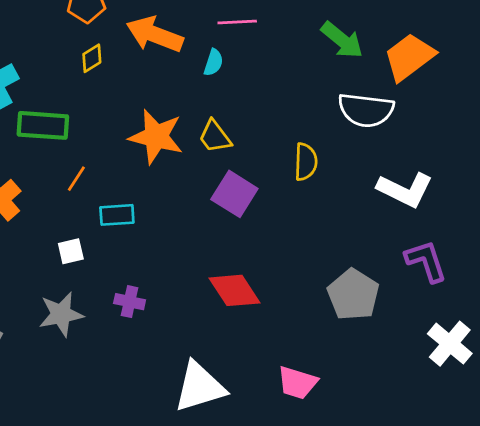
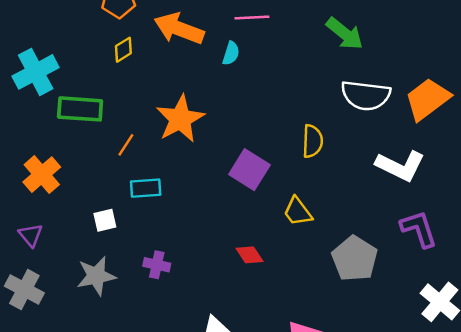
orange trapezoid: (409, 57) -> (428, 99), moved
orange star: (156, 137) -> (180, 119), turned 30
yellow trapezoid: (215, 137) -> (298, 212), moved
orange line: (76, 179) -> (126, 145), moved
red diamond: (234, 290) -> (249, 255), size x0.6

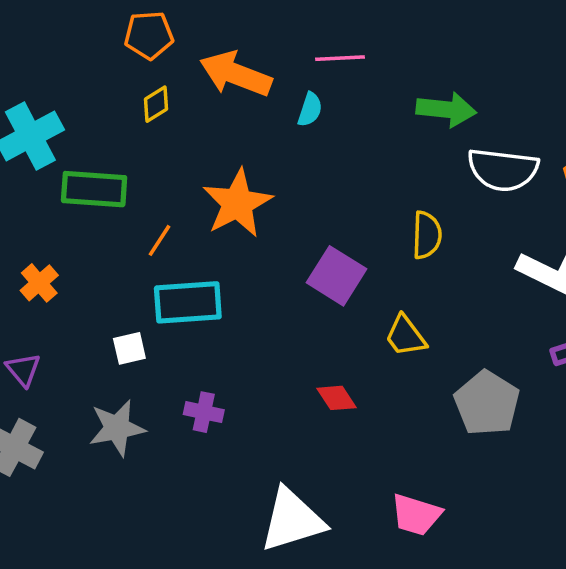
green arrow: (345, 34) -> (446, 109), moved, turned -33
orange cross: (42, 175) -> (39, 283), size x0.7
cyan rectangle: (146, 188) -> (188, 302), size x1.5

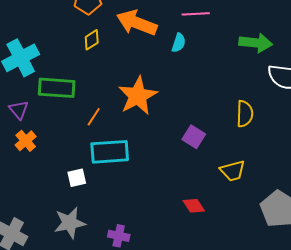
purple square: (336, 276) -> (194, 137), size x0.7
yellow trapezoid: (406, 336) -> (233, 171), turned -68
purple triangle: (23, 370) -> (19, 110), moved
purple cross: (204, 412) -> (119, 236), moved

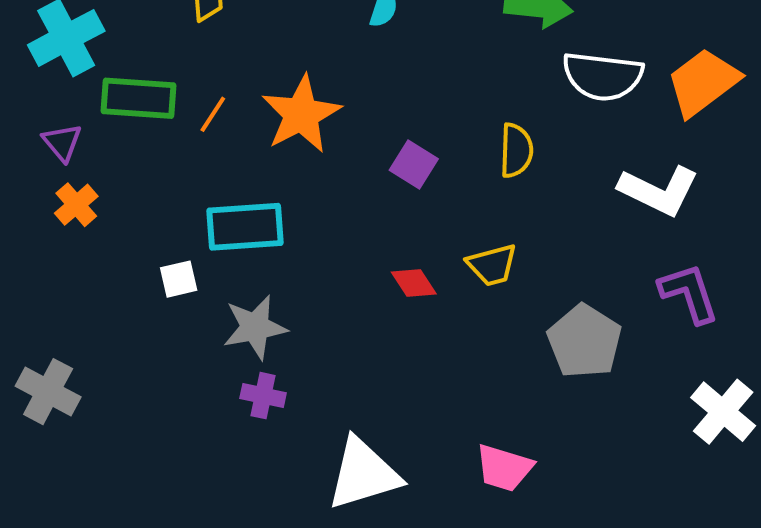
orange line: (94, 117) -> (213, 114), moved
purple square: (194, 137) -> (414, 165), moved
red diamond: (194, 206) -> (414, 283), moved
gray star: (70, 223) -> (255, 327), moved

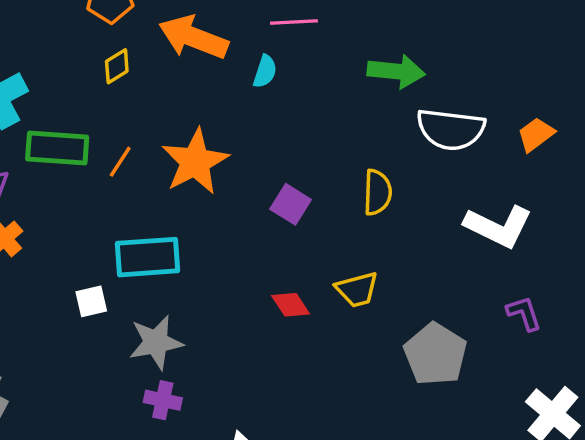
orange trapezoid: (703, 82) -> (536, 134), size x0.6
purple L-shape: (689, 293) -> (524, 313), size x0.7

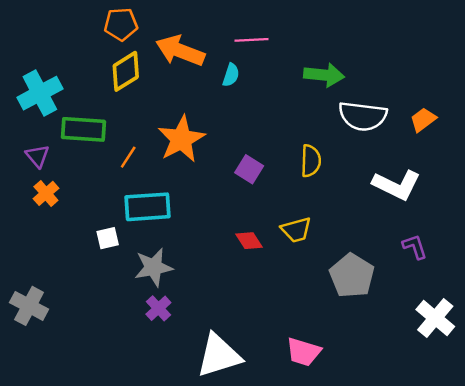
yellow diamond: (117, 66) -> (126, 71), size x1.6
orange line: (120, 162) -> (128, 157), moved
purple cross: (163, 400) -> (158, 308), turned 35

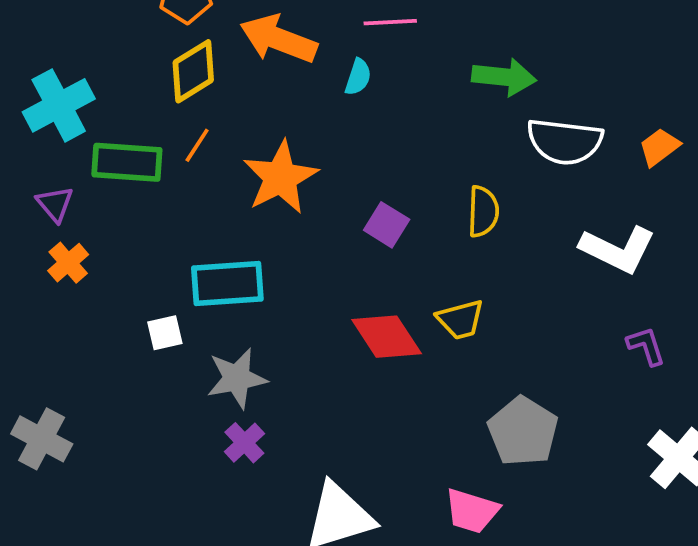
orange line: (128, 157) -> (197, 145), moved
red diamond: (249, 241) -> (387, 337), size x1.6
gray pentagon: (352, 276) -> (523, 431), moved

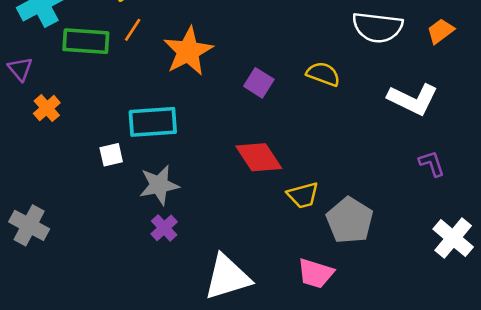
purple triangle: (55, 204) -> (20, 69), moved
yellow semicircle: (483, 212) -> (323, 74), turned -72
yellow trapezoid: (460, 320) -> (303, 195), moved

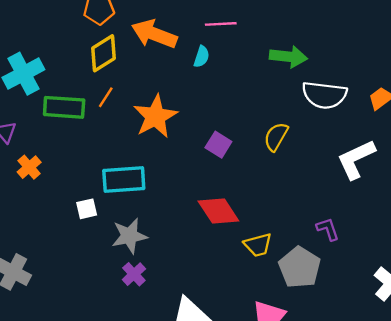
yellow semicircle: (323, 74) -> (276, 137), turned -80
white L-shape: (413, 99) -> (356, 159), turned 129
purple L-shape: (432, 164) -> (328, 229), moved

